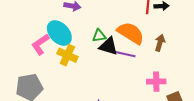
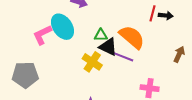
brown arrow: (160, 43) -> (179, 54), moved
yellow cross: (67, 55) -> (92, 62), moved

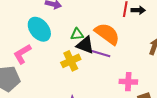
pink L-shape: (42, 35) -> (22, 54), moved
yellow cross: (92, 62) -> (71, 61), turned 36

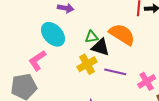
purple line: (100, 53) -> (115, 72), moved
pink cross: (128, 82) -> (147, 81), turned -30

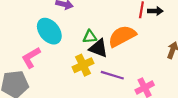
orange semicircle: (122, 34) -> (122, 36), turned -64

